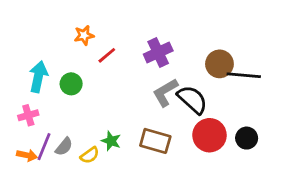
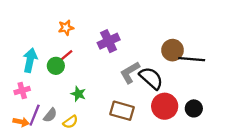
purple cross: (158, 52) -> (109, 41), moved
red line: (107, 55) -> (66, 56), moved
green star: (111, 141) -> (78, 94), moved

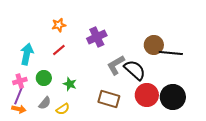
green circle: (56, 66) -> (44, 78), moved
black circle: (194, 108) -> (173, 97), size x1.6
purple line: (35, 115) -> (19, 95), moved

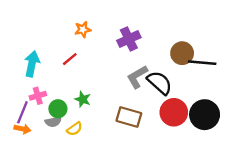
orange star: (59, 25) -> (83, 30), moved
purple cross: (97, 37) -> (129, 39), moved
green circle: (44, 78) -> (58, 109), moved
pink cross: (20, 81) -> (38, 96), moved
gray semicircle: (45, 103) -> (53, 122), turned 40

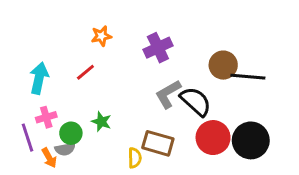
purple line: (22, 112) -> (27, 138), turned -40
orange arrow: (22, 129) -> (49, 158), moved, turned 49
yellow semicircle: (74, 129) -> (135, 158), moved, turned -56

